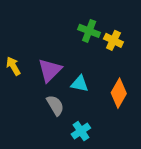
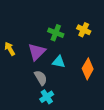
green cross: (89, 31) -> (56, 33), moved
cyan cross: (81, 131) -> (47, 97), moved

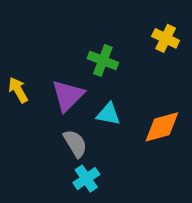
yellow cross: (84, 30) -> (166, 38), moved
orange diamond: (88, 69) -> (162, 127), turned 45

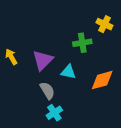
green cross: (103, 61) -> (82, 43), moved, turned -30

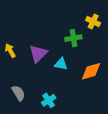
gray semicircle: (47, 91) -> (18, 93), moved

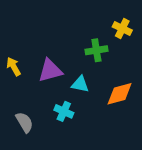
purple triangle: (38, 54) -> (50, 71), turned 30
cyan cross: (49, 100) -> (64, 111), moved, turned -32

